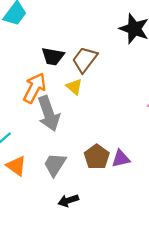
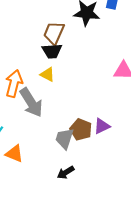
black trapezoid: (53, 56) -> (52, 51), moved
brown trapezoid: (85, 60) -> (54, 33), moved
gray trapezoid: (55, 165) -> (64, 138), moved

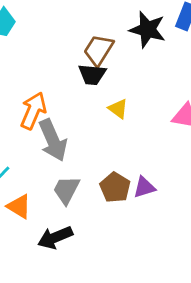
yellow triangle: (47, 74) -> (118, 109), moved
gray trapezoid: (64, 138) -> (66, 190), moved
black arrow: (66, 172) -> (55, 237), moved, size x1.4

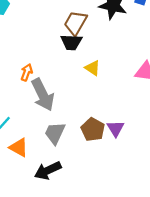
orange arrow: (33, 111) -> (27, 72), size x0.6
purple triangle: (144, 187) -> (116, 128), turned -42

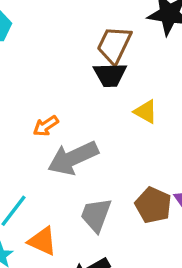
orange arrow: (27, 72) -> (46, 126), turned -140
gray arrow: (43, 95) -> (73, 158), turned 96

